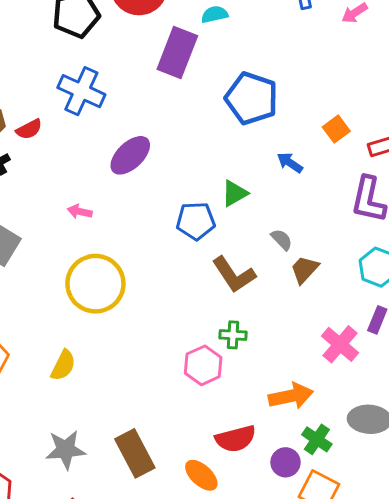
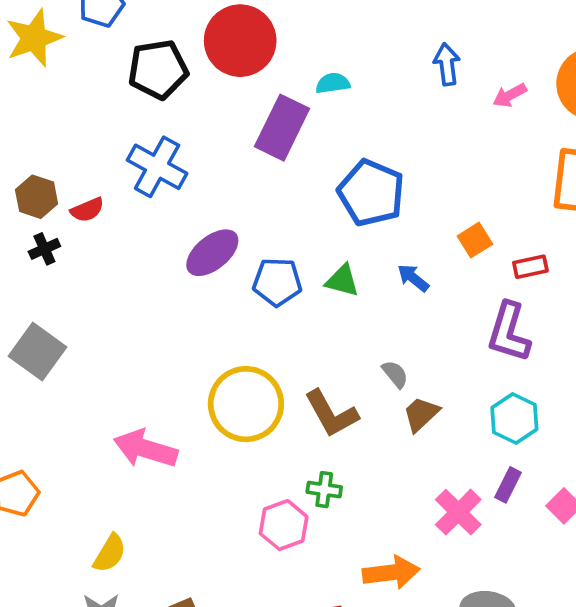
green triangle: (235, 193) -> (342, 281), moved, turned 40
pink arrow: (80, 212) -> (145, 449), moved, size x2.0
blue pentagon: (196, 221) -> (277, 282), moved
yellow circle: (95, 284) -> (246, 404), moved
yellow semicircle: (63, 365) -> (110, 553), moved

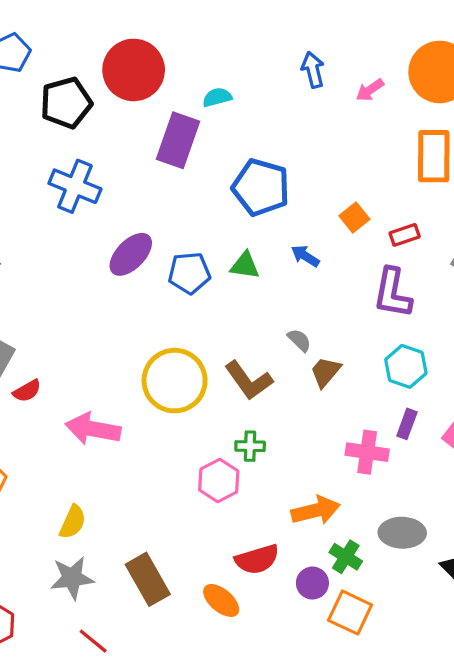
red semicircle: (87, 210) -> (27, 391), moved
pink cross: (458, 512) -> (367, 452), turned -30

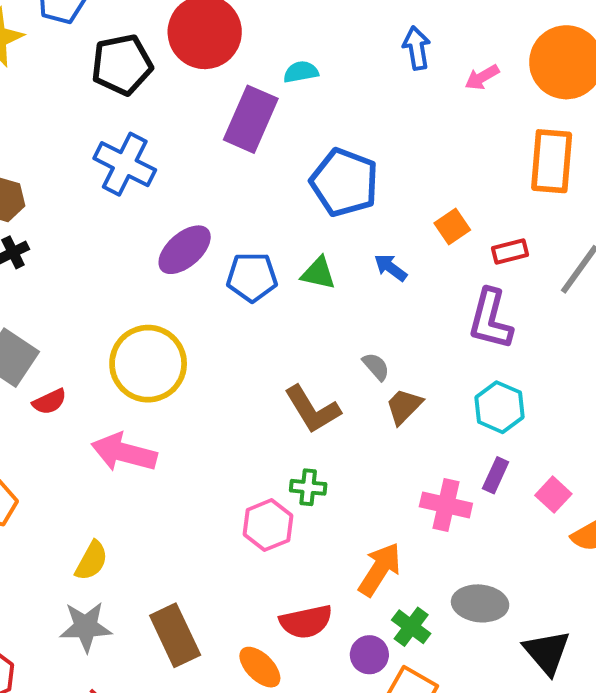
yellow circle: (175, 381) -> (148, 364), moved
orange arrow: (316, 510) -> (380, 569), turned -48

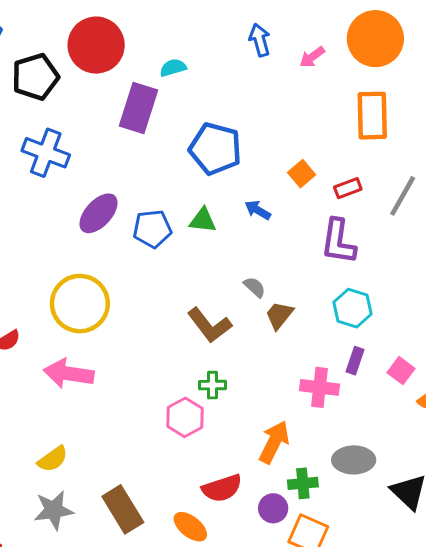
yellow semicircle: (92, 561) -> (53, 459), turned 32
green cross: (411, 627) -> (303, 483), turned -36

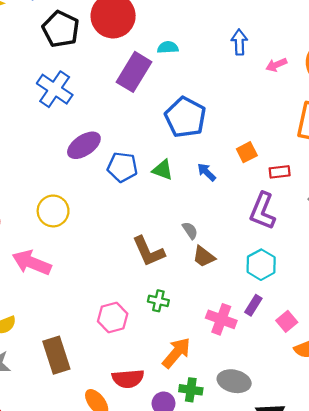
black pentagon: (35, 77) -> (61, 29), turned 30
yellow circle: (80, 304) -> (53, 211), size x0.7
brown trapezoid: (279, 315) -> (204, 257), turned -105
green cross: (213, 385) -> (158, 301), moved
brown rectangle: (123, 509) -> (56, 355), moved

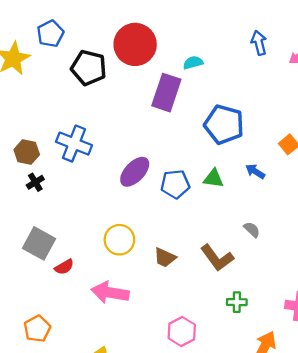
blue cross: (55, 89) -> (74, 144), moved
brown trapezoid: (204, 257) -> (165, 257), moved
pink hexagon: (113, 317) -> (182, 332), moved

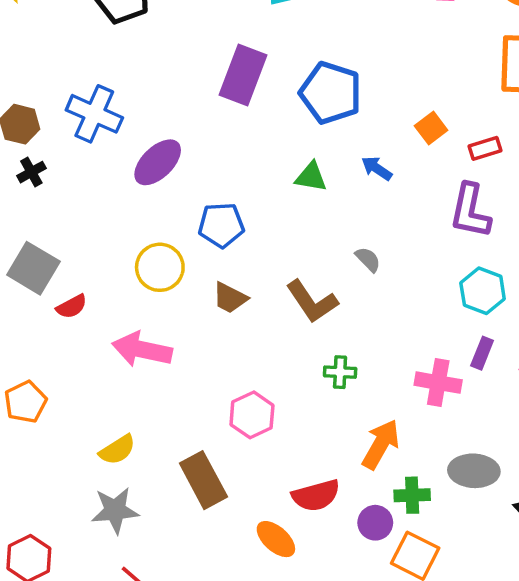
purple rectangle: (166, 93) -> (243, 75), moved
purple ellipse: (135, 172) -> (158, 162), moved
blue pentagon: (175, 184) -> (221, 225), moved

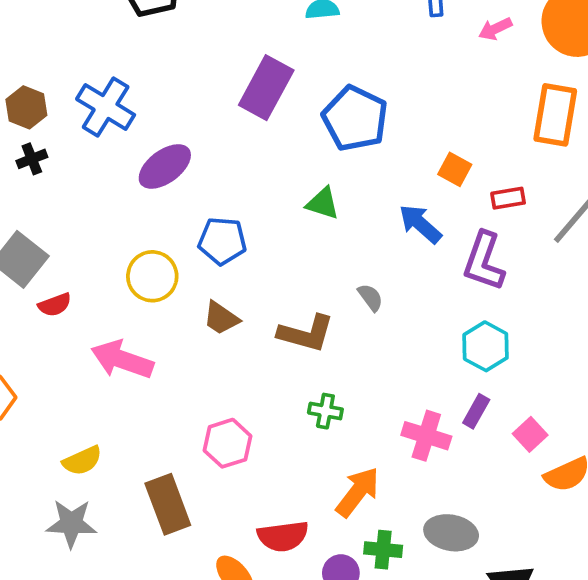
orange square: (431, 128) -> (455, 169), turned -32
blue arrow: (377, 168) -> (420, 224), moved, size x1.4
brown L-shape: (312, 301) -> (306, 333), turned -48

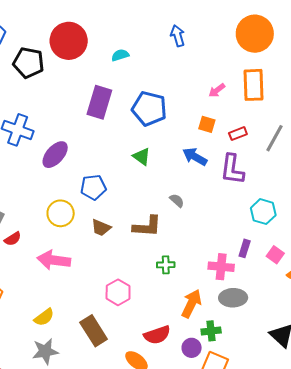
pink arrow: (495, 29) -> (217, 90), moved
green triangle: (323, 203) -> (142, 157), turned 30
cyan hexagon: (486, 346) -> (263, 212), moved
gray ellipse: (451, 533) -> (233, 298), moved

